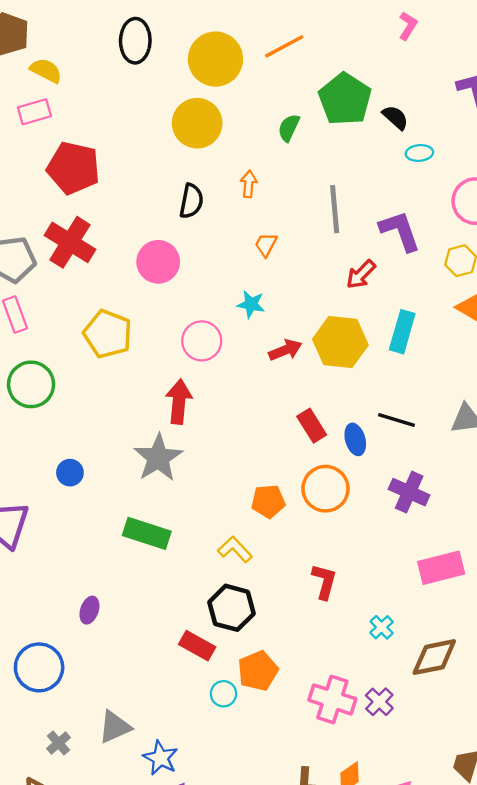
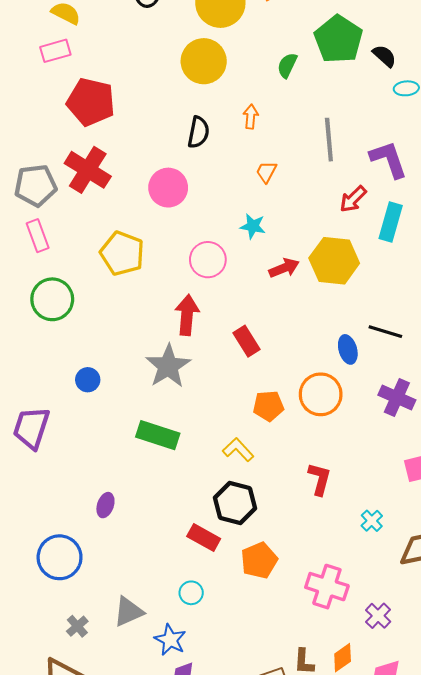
cyan rectangle: (402, 332) -> (391, 222), moved
red rectangle: (312, 426) -> (246, 341), moved
cyan circle: (223, 694) -> (191, 593), moved
purple cross: (379, 702) -> (378, 616), moved

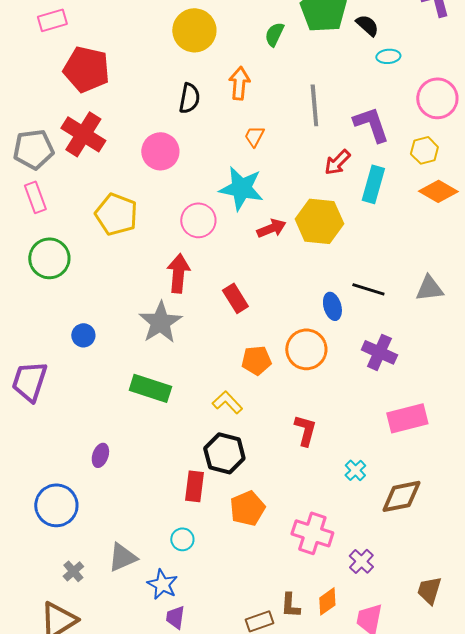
orange arrow: (251, 117) -> (239, 83), size x1.4
cyan star: (253, 226) -> (241, 188), size x1.8
red rectangle: (204, 537) -> (194, 486), turned 68

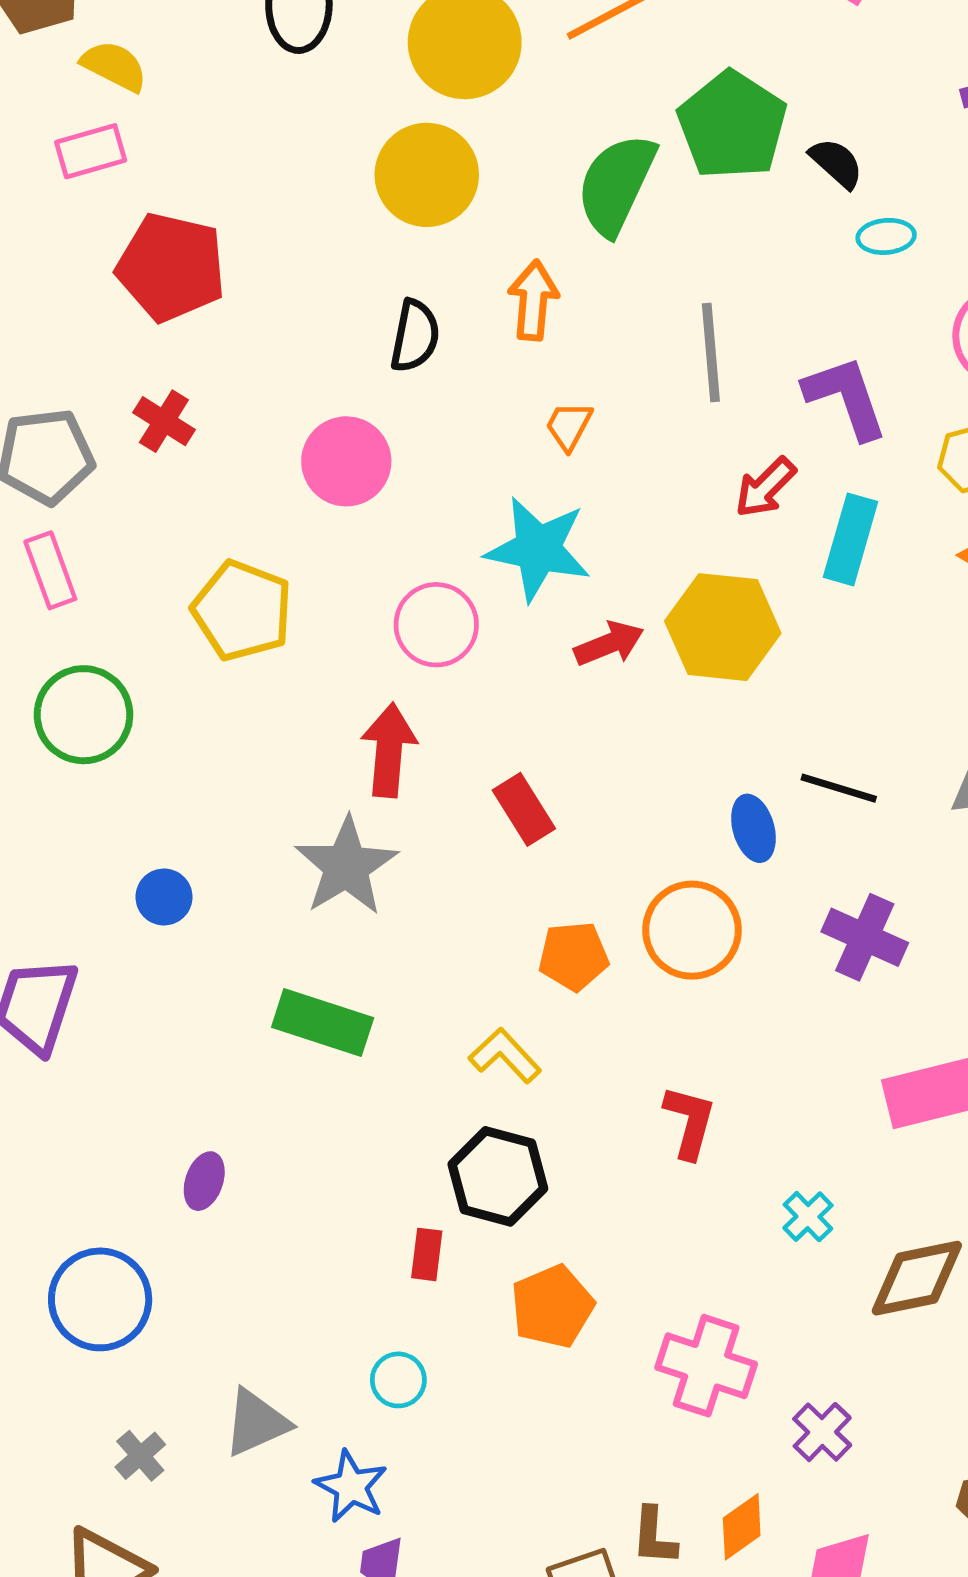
green semicircle: (274, 34) -> (616, 184), size x1.8
red cross: (83, 134) -> (164, 421), size x0.6
red rectangle: (194, 486) -> (427, 1254), size x0.7

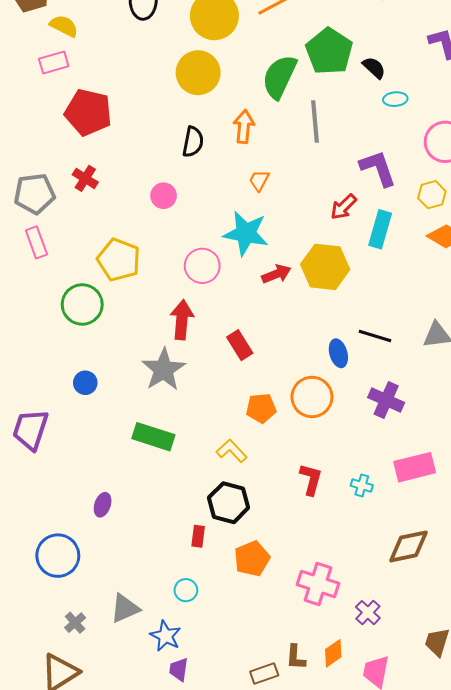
gray line: (711, 352) -> (315, 121), moved
pink circle: (346, 461) -> (164, 196), size x0.7
green circle: (83, 715) -> (82, 304), moved
cyan cross: (808, 1217) -> (362, 485), moved, turned -30

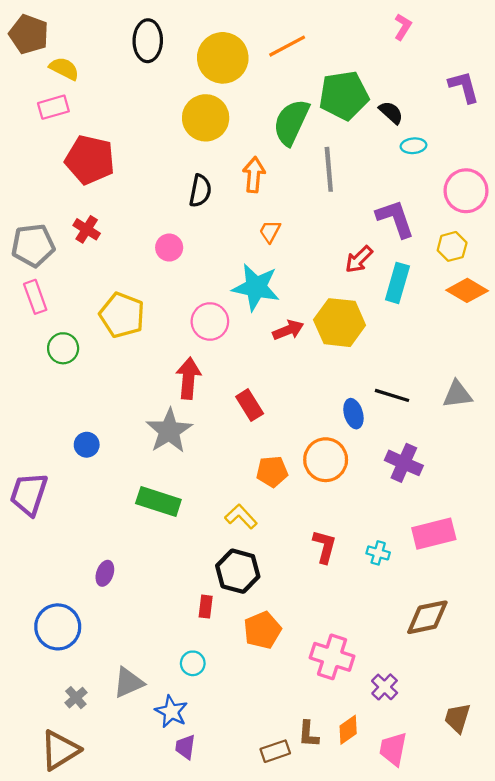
green pentagon: (329, 51) -> (344, 95), turned 30
green circle: (82, 304) -> (63, 348), moved, size x0.7

